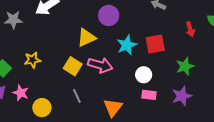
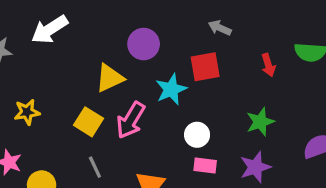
red square: (155, 44) -> (205, 67), moved
pink arrow: (100, 65) -> (131, 120), turned 105

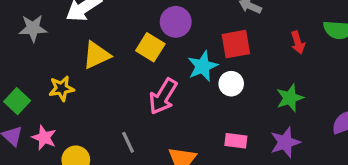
yellow triangle: (110, 78) -> (96, 55), moved
yellow square: (89, 122) -> (150, 47), moved
white circle: (197, 135) -> (231, 84), moved

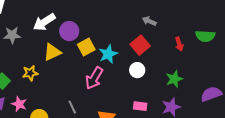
purple circle: (176, 22) -> (69, 31), moved
red square: (236, 44) -> (140, 45), turned -30
yellow square: (150, 47) -> (86, 47), turned 30
cyan star: (203, 66) -> (108, 54), moved

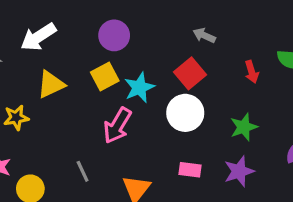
purple circle: (69, 31) -> (114, 35), moved
white circle: (137, 70) -> (185, 113), size x1.5

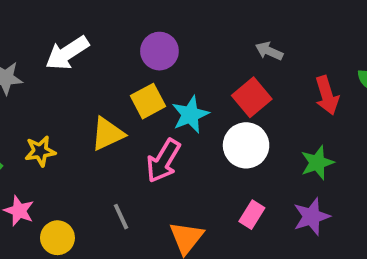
red arrow: (252, 72) -> (327, 95), size x1.4
yellow triangle: (51, 84) -> (108, 134), moved
pink rectangle: (190, 170) -> (252, 215), turned -65

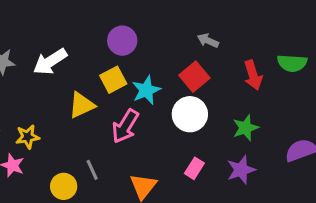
white arrow: (67, 53) -> (50, 62), moved
yellow star: (40, 151) -> (28, 137), moved
yellow circle: (57, 238) -> (64, 186), moved

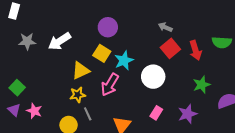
red square: (194, 77) -> (170, 48), moved
yellow square: (113, 80) -> (102, 53), turned -30
green star: (245, 128) -> (202, 85), moved
yellow star: (28, 137) -> (78, 95), moved

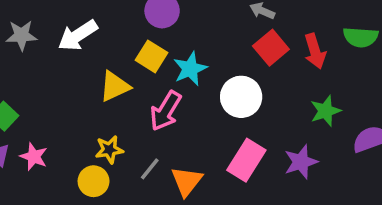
yellow star: (78, 95) -> (109, 150), moved
pink rectangle: (156, 113) -> (246, 160), size x1.6
gray line: (88, 114) -> (150, 169), moved, turned 64

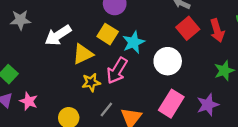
white arrow: (78, 35) -> (58, 35), moved
yellow star: (109, 150) -> (91, 82), moved

